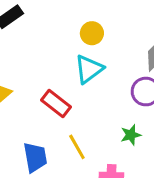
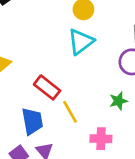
red rectangle: (56, 103) -> (47, 87), moved

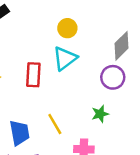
red rectangle: (47, 87) -> (33, 75), moved, turned 55

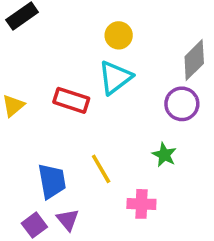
red rectangle: (33, 75) -> (71, 100), turned -75
green star: (100, 114) -> (164, 155), turned -30

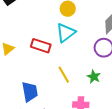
yellow line: (101, 169) -> (64, 75), moved

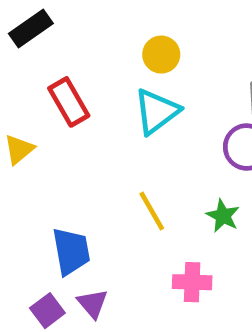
red rectangle: (41, 46) -> (69, 102), moved, turned 42

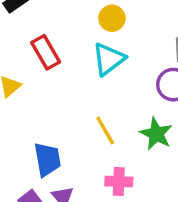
green star: (223, 216) -> (156, 134), size x1.4
pink cross: (192, 282) -> (119, 182), moved

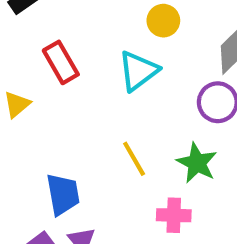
yellow circle: (112, 18) -> (163, 21), moved
pink cross: (119, 182) -> (174, 215), moved

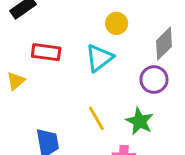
red rectangle: (61, 62) -> (46, 52), turned -52

